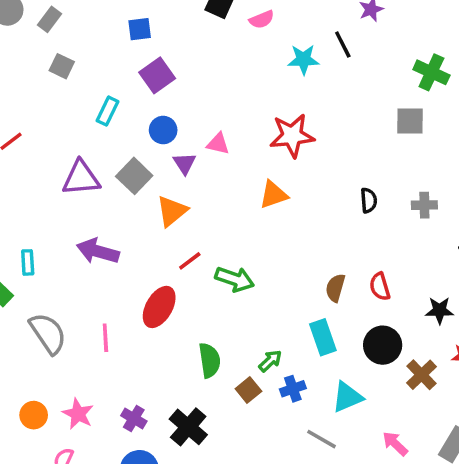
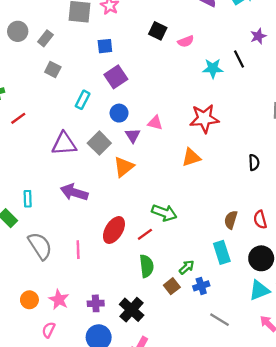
red line: (190, 261) -> (145, 234), moved
cyan triangle: (347, 397) -> (259, 290), moved
purple cross: (134, 418) -> (96, 303), turned -35

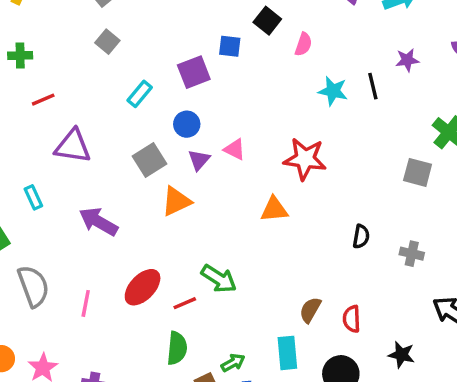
pink semicircle: (186, 41) -> (303, 44), turned -63
blue square: (105, 46) -> (230, 46), moved
purple triangle: (64, 144) -> (73, 146), moved
cyan rectangle: (28, 199) -> (33, 197), moved, turned -35

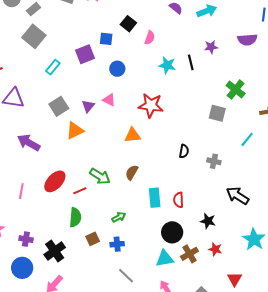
gray square: (107, 42) -> (34, 36), size x1.6
blue circle: (187, 124) -> (117, 69), moved
brown semicircle: (310, 310) -> (132, 172), moved
cyan rectangle: (287, 353) -> (155, 198), moved
green arrow: (233, 363) -> (119, 217), moved

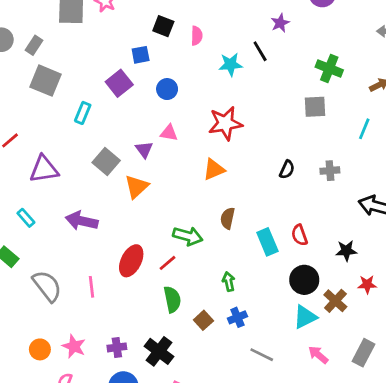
black semicircle: (184, 151) -> (287, 170), turned 32
green arrow: (119, 217) -> (229, 282), turned -56

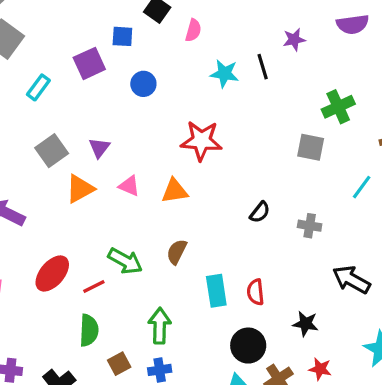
green cross: (329, 68) -> (338, 107), turned 30
pink triangle: (169, 133) -> (129, 186), moved
green arrow: (229, 282) -> (160, 326), size x1.5

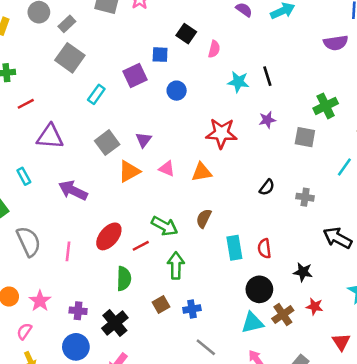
purple star: (294, 40) -> (267, 120), moved
green arrow: (160, 326) -> (176, 265), moved
green semicircle: (89, 330) -> (124, 279), moved

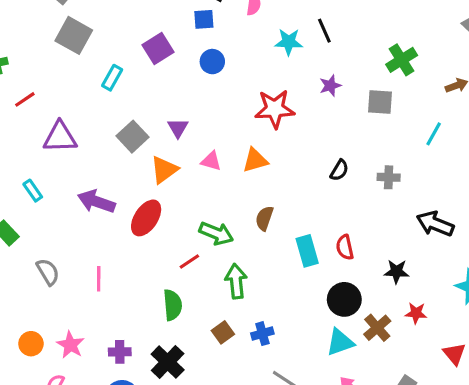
blue square: (160, 55) -> (204, 19), moved
red ellipse: (109, 236) -> (146, 218), moved
gray semicircle: (29, 241) -> (48, 272), size x0.7

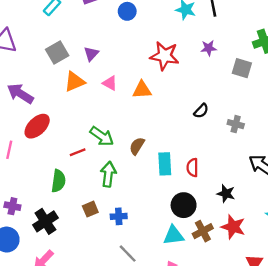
red ellipse: (146, 218) -> (37, 126), moved
brown semicircle: (264, 218) -> (137, 146), moved
red star: (416, 313) -> (233, 227), size x1.5

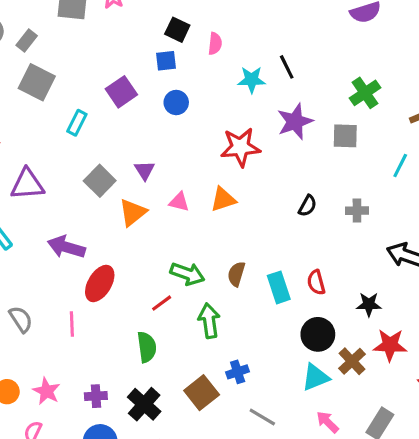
purple star: (209, 48) -> (295, 122), size x1.6
brown square: (90, 209) -> (202, 393), moved, size x1.5

